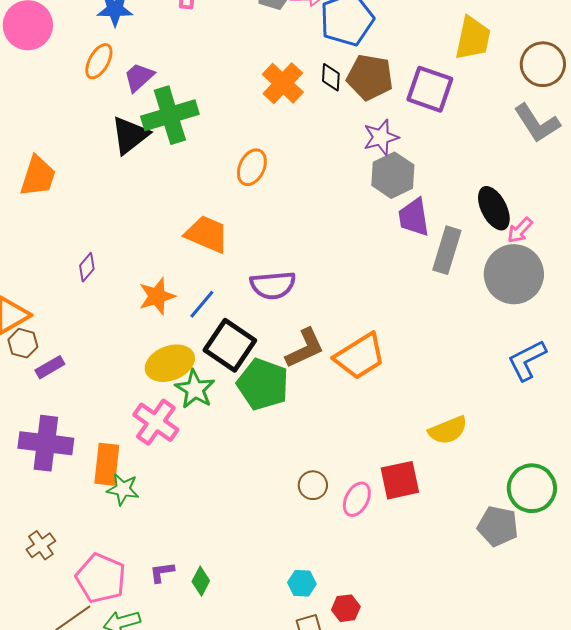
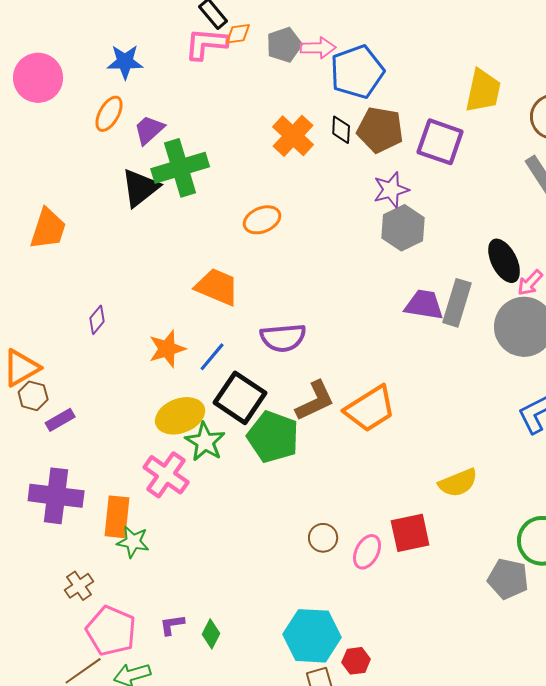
orange ellipse: (252, 167) -> (262, 220), turned 42
purple trapezoid: (414, 217) -> (424, 305), moved, turned 108
brown cross: (41, 545) -> (79, 586), moved
cyan hexagon: (302, 583) -> (312, 636), size x2.0

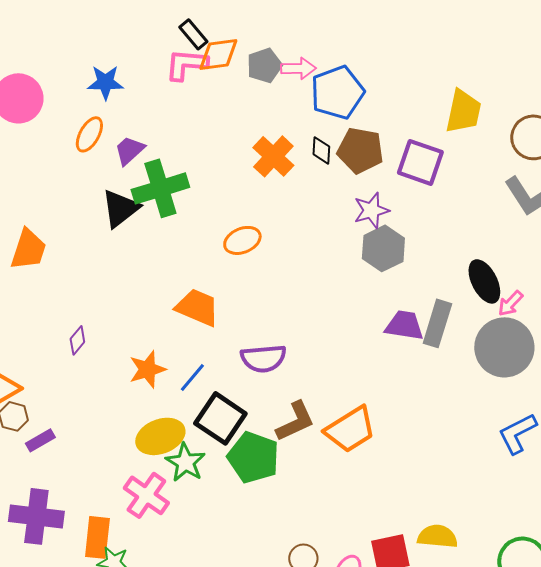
orange diamond: (238, 34) -> (218, 54), size x1.6
yellow semicircle: (458, 483) -> (437, 536), moved, turned -153

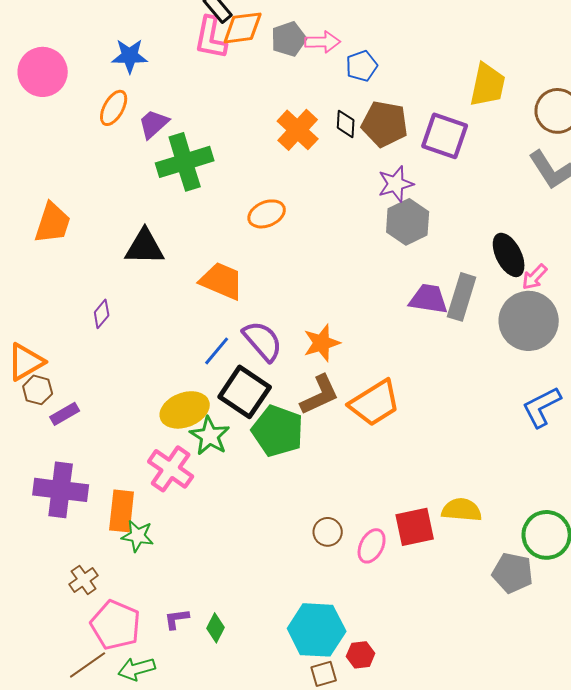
pink L-shape: (186, 64) -> (211, 38), turned -84
blue pentagon: (337, 92) -> (362, 66), size x0.6
black triangle: (120, 208) -> (145, 247), moved, turned 39
purple semicircle: (263, 358) -> (263, 341), moved, turned -126
orange star: (147, 369) -> (322, 343), moved

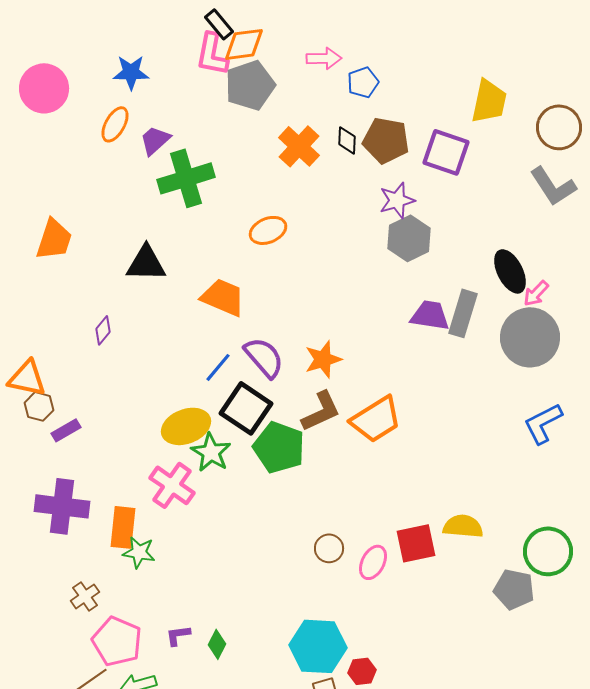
gray pentagon: (289, 39) -> (250, 85), moved, size x1.4
orange triangle: (26, 362) -> (27, 378), turned 42

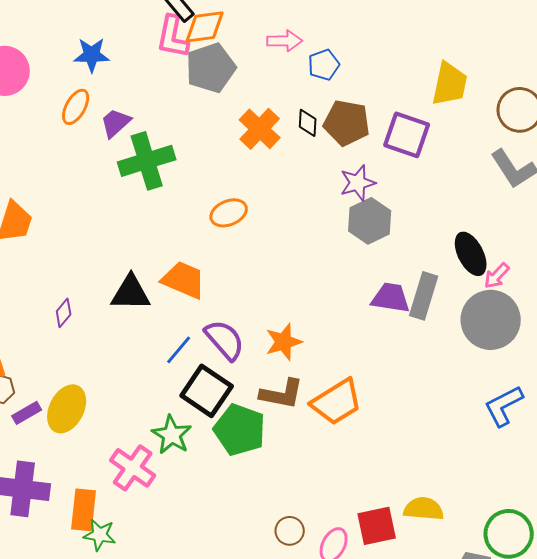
black triangle: (146, 263) -> (131, 293), moved
brown L-shape: (321, 411) -> (282, 394), turned 36
yellow ellipse: (186, 426) -> (67, 409), moved, turned -42

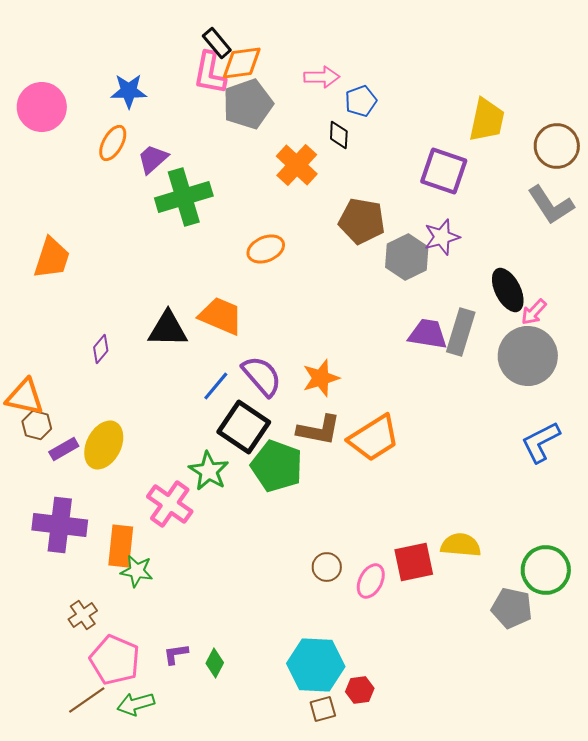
black diamond: (308, 123) -> (339, 135), moved
brown pentagon: (347, 123) -> (362, 221), moved
purple star: (358, 183) -> (442, 237), moved

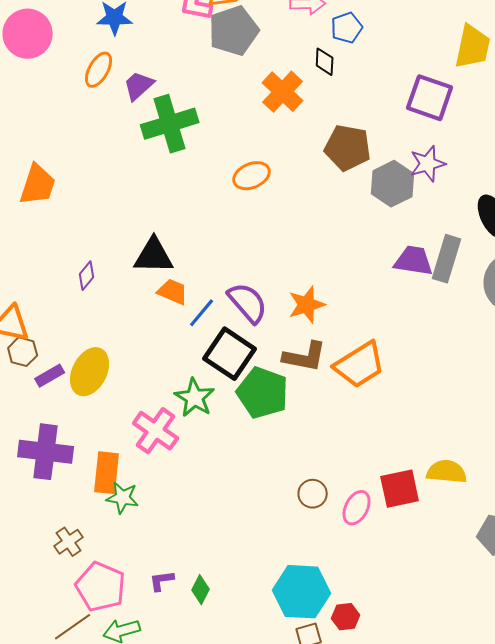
orange trapezoid: (221, 316) -> (173, 292), moved, size x0.7

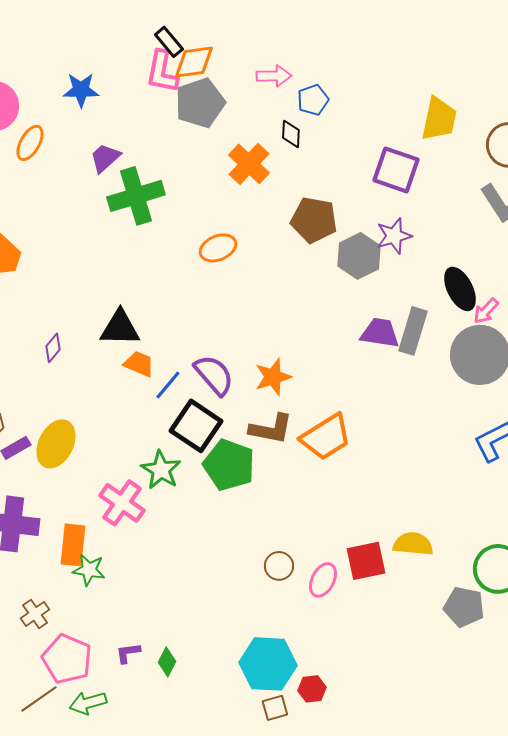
orange ellipse: (99, 70) -> (30, 143), moved

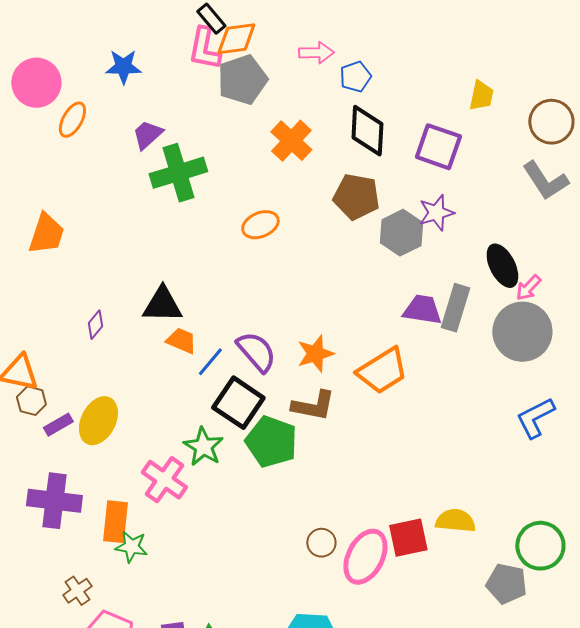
yellow trapezoid: (439, 119) -> (481, 96), size x0.7
black diamond: (291, 134) -> (367, 131), moved, size x1.8
orange trapezoid: (326, 437) -> (382, 371), moved
pink ellipse: (323, 580) -> (365, 557), size x1.6

